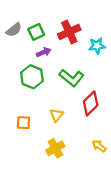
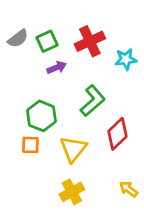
green hexagon: (32, 77) -> (41, 116), moved
green L-shape: (71, 78) -> (93, 101), turned -80
yellow triangle: (56, 115) -> (73, 149), size x1.5
orange square: (23, 123) -> (30, 145), moved

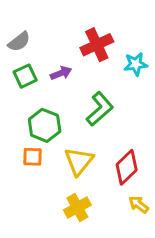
green square: (47, 41) -> (25, 76), moved
red diamond: (118, 134) -> (127, 167), moved

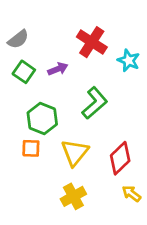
red cross: (97, 45) -> (92, 42), turned -32
cyan star: (136, 64) -> (129, 60), turned 30
green square: (25, 76) -> (24, 72), turned -30

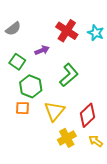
cyan star: (129, 60) -> (96, 33), moved
green square: (24, 72) -> (17, 62), moved
yellow cross: (73, 196) -> (67, 138), moved

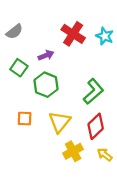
green L-shape: (69, 75) -> (93, 91), moved
green hexagon: (31, 86) -> (46, 85), moved

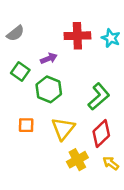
red cross: (73, 34) -> (77, 36), turned -35

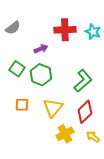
green square: (20, 71) -> (17, 69), moved

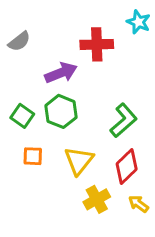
cyan star: (93, 32) -> (138, 22), moved
purple arrow: (41, 49) -> (61, 73), size x1.5
green square: (17, 69) -> (22, 116), moved

